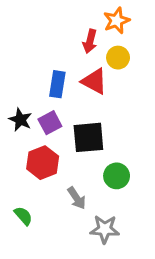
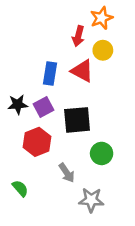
black star: (20, 120) -> (18, 104), turned -30

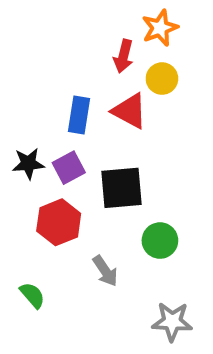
gray star: (91, 200) -> (172, 322), moved

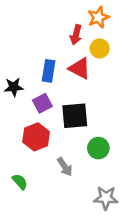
black star: (28, 164) -> (14, 87), moved

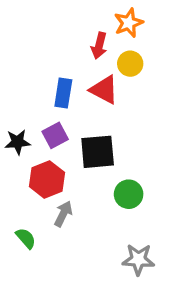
black star: (14, 87) -> (18, 142), moved
gray arrow: (65, 167) -> (63, 214), moved, turned -120

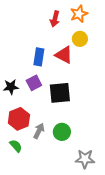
red arrow: (99, 46) -> (55, 19), moved
red hexagon: (47, 180) -> (19, 119), moved
green circle: (129, 194) -> (62, 132), moved

